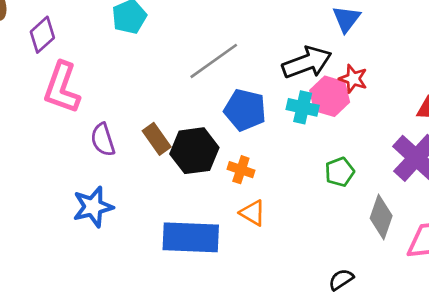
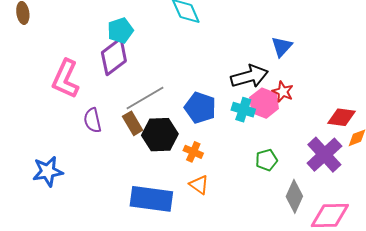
purple diamond: (42, 35) -> (114, 57), moved, size x1.4
gray line: (214, 61) -> (145, 98), moved
blue star: (93, 207) -> (48, 171), moved

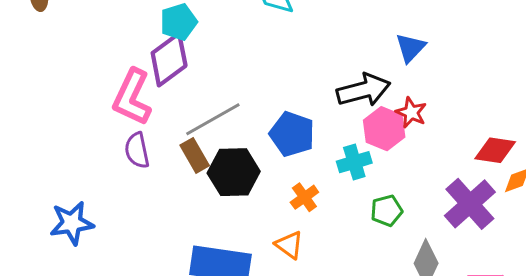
pink L-shape: (65, 79) -> (132, 97), moved
cyan cross: (243, 110) -> (354, 162), moved, turned -35
orange cross: (193, 152) -> (304, 197), moved, turned 30

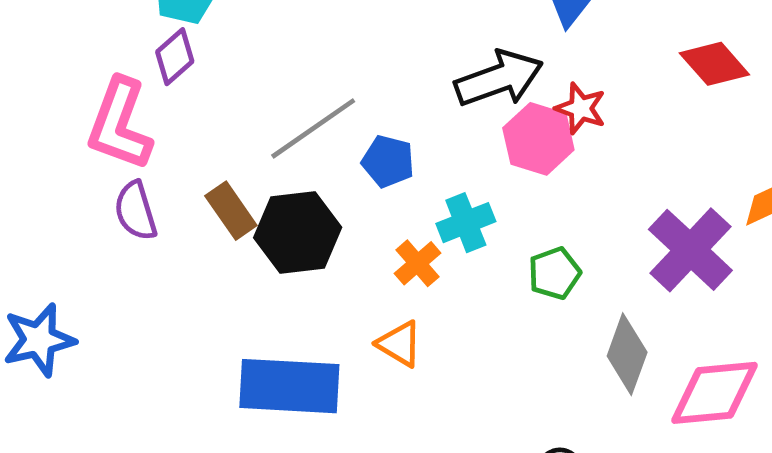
purple diamond: (169, 59) -> (175, 57), size x0.6
gray line: (213, 119) -> (313, 128), moved
blue pentagon: (292, 134) -> (388, 161), size x0.7
red diamond: (495, 150) -> (714, 64), moved, turned 45
cyan cross: (354, 162) -> (466, 223), moved

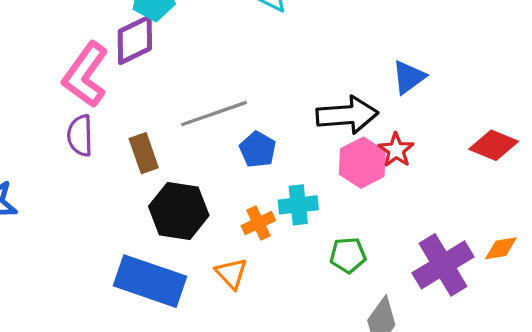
purple diamond: (175, 57) -> (135, 40), size x1.4
red diamond: (714, 64) -> (494, 145), turned -42
black hexagon: (298, 233) -> (179, 211), moved

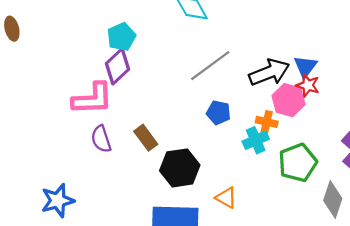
pink L-shape: (86, 75) -> (93, 99), turned -111
blue triangle: (409, 77) -> (305, 67), moved
gray line: (214, 114) -> (210, 66), moved
orange cross: (258, 223) -> (267, 122), moved, turned -35
green pentagon: (348, 255) -> (298, 163), size x1.6

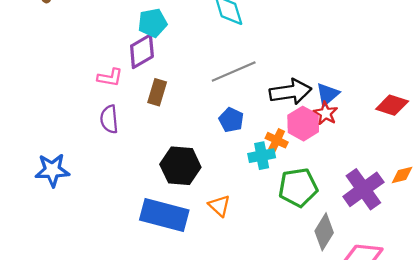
pink L-shape: (93, 99) -> (110, 77), size x0.6
brown rectangle: (146, 138) -> (157, 92), moved, turned 40

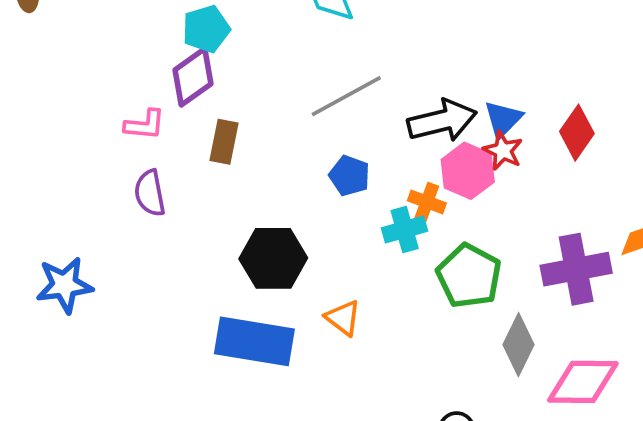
red diamond: (392, 105) -> (577, 133), moved, turned -68
green pentagon: (298, 187) -> (469, 276), turned -30
purple cross: (363, 189) -> (576, 269), turned 30

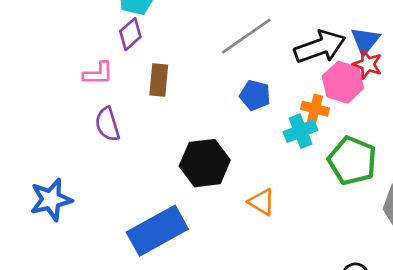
purple diamond: (193, 77) -> (130, 34), size x0.7
blue rectangle: (254, 341) -> (157, 231), moved, turned -32

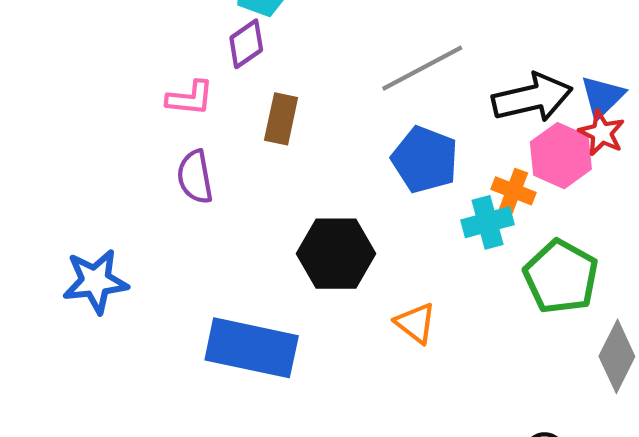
blue pentagon: (255, 95) -> (425, 160), size x1.4
blue rectangle: (157, 231) -> (252, 348), turned 34

